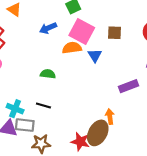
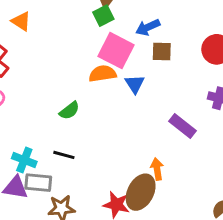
blue arrow: (48, 28) -> (148, 27), moved
green semicircle: (48, 74) -> (69, 111), turned 136
purple rectangle: (128, 86) -> (182, 126), turned 60

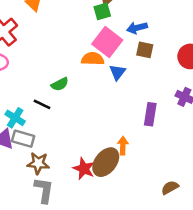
purple rectangle: (182, 126) -> (150, 114), turned 50
black line: (64, 155) -> (42, 104), moved

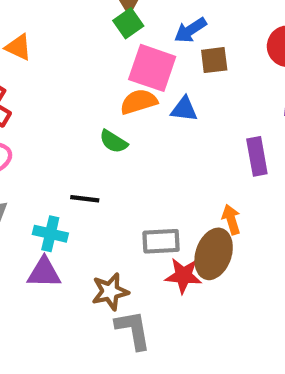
blue triangle: (118, 72) -> (184, 109), turned -42
green semicircle: (60, 84) -> (113, 141), moved, turned 78
gray rectangle: (23, 139) -> (161, 241), moved

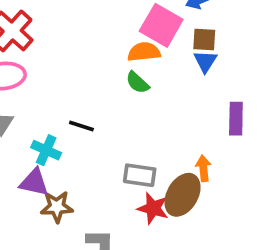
brown square: (214, 60) -> (204, 39), moved
blue triangle: (184, 109) -> (205, 61), moved, turned 45
green semicircle: (113, 141) -> (137, 83), moved
brown star: (110, 292) -> (57, 207), moved

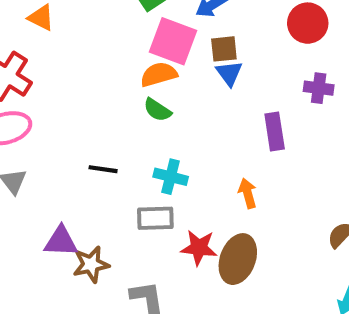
cyan cross: (46, 150) -> (171, 177), moved
gray rectangle: (140, 175) -> (155, 218), moved
brown ellipse: (182, 195) -> (238, 259), moved

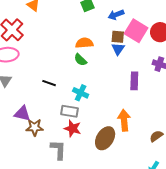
pink square: (173, 41) -> (136, 31), moved
orange arrow: (248, 193) -> (124, 120), moved, size x1.5
red star: (199, 248) -> (73, 128), moved

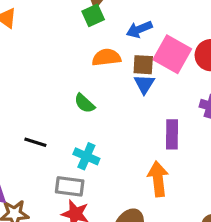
orange semicircle: (84, 43) -> (106, 57), moved
orange arrow: (124, 120) -> (158, 179), moved

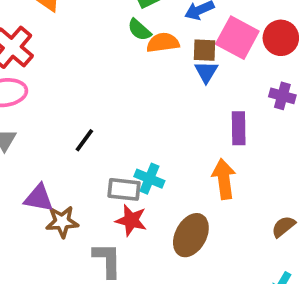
green semicircle: (84, 103) -> (139, 30), moved
black line: (35, 142) -> (84, 140), turned -70
cyan cross: (86, 156) -> (149, 179), moved

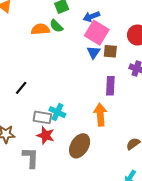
pink square: (237, 38) -> (97, 33), moved
orange semicircle: (163, 43) -> (40, 29), moved
brown square: (205, 50) -> (110, 51), moved

